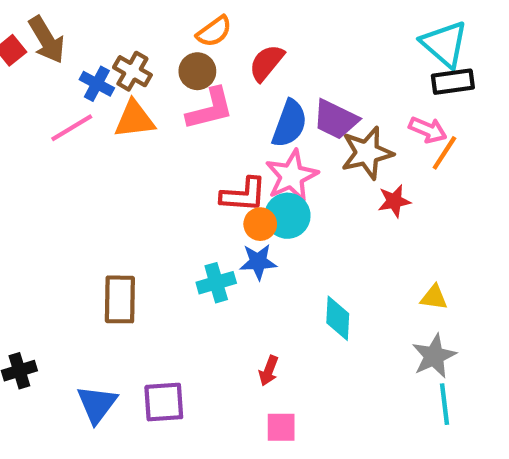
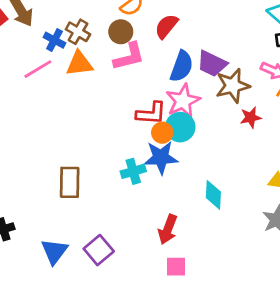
blue star: (258, 262) -> (161, 157), size x1.4
red arrow: (269, 371) -> (168, 229), size x1.5
purple square: (164, 402) -> (99, 250), turned -36

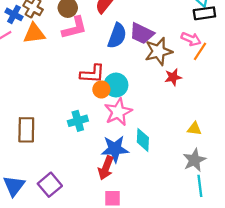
pink star: (183, 101) -> (118, 112), moved
blue star: (161, 157) -> (115, 149), moved

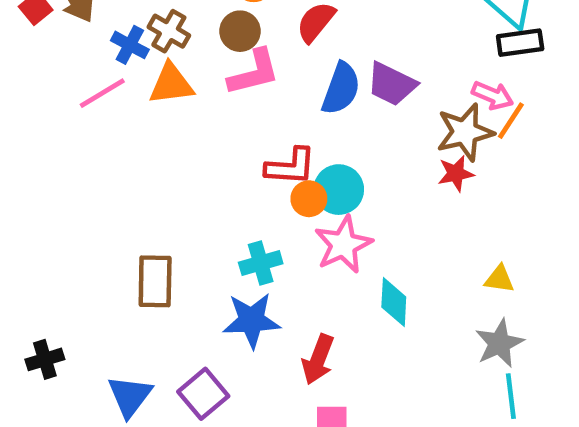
brown star: (159, 51) -> (465, 132), moved
blue star: (115, 149) -> (251, 320), moved

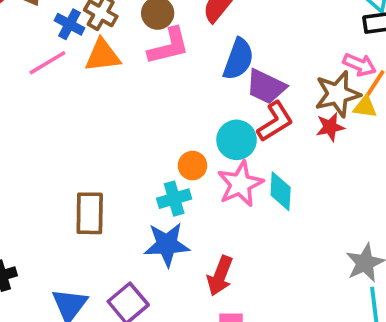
purple trapezoid: (392, 84) -> (266, 87), moved
red L-shape: (291, 167) -> (275, 121), moved, turned -36
orange circle: (309, 199) -> (192, 166), moved
yellow triangle: (499, 279) -> (365, 107), moved
cyan diamond: (394, 302) -> (281, 191), moved

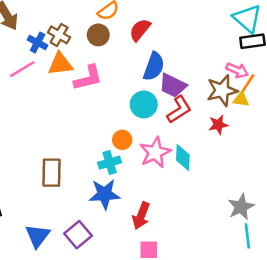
pink L-shape: (169, 46) -> (88, 78), moved
red star: (330, 127) -> (218, 125), moved
cyan circle: (237, 140) -> (144, 104), moved

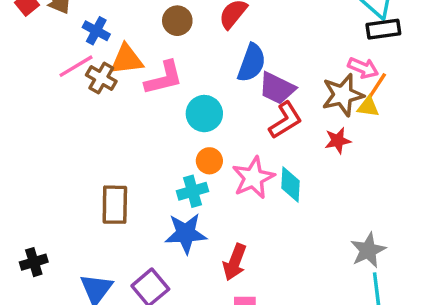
brown cross: (59, 35) -> (101, 78), moved
cyan circle: (144, 104) -> (204, 114), moved

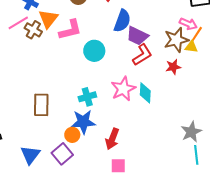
orange triangle: (127, 59) -> (48, 19), turned -45
orange circle: (209, 161) -> (72, 135), moved

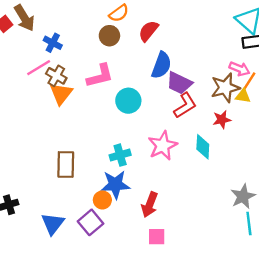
orange triangle: (48, 19) -> (61, 94), moved
cyan diamond: (145, 93) -> (203, 147), moved

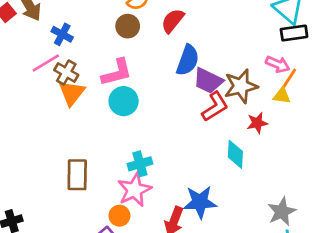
brown star: (225, 88) -> (241, 86), moved
cyan circle: (128, 101) -> (124, 101), moved
pink star: (163, 146) -> (134, 190), moved
blue star: (115, 185) -> (200, 202), moved

